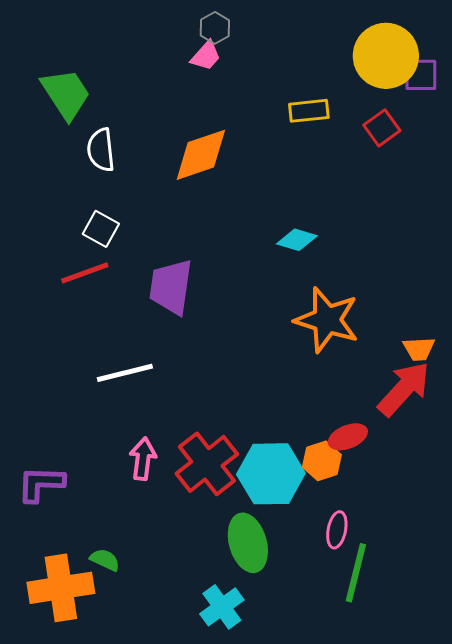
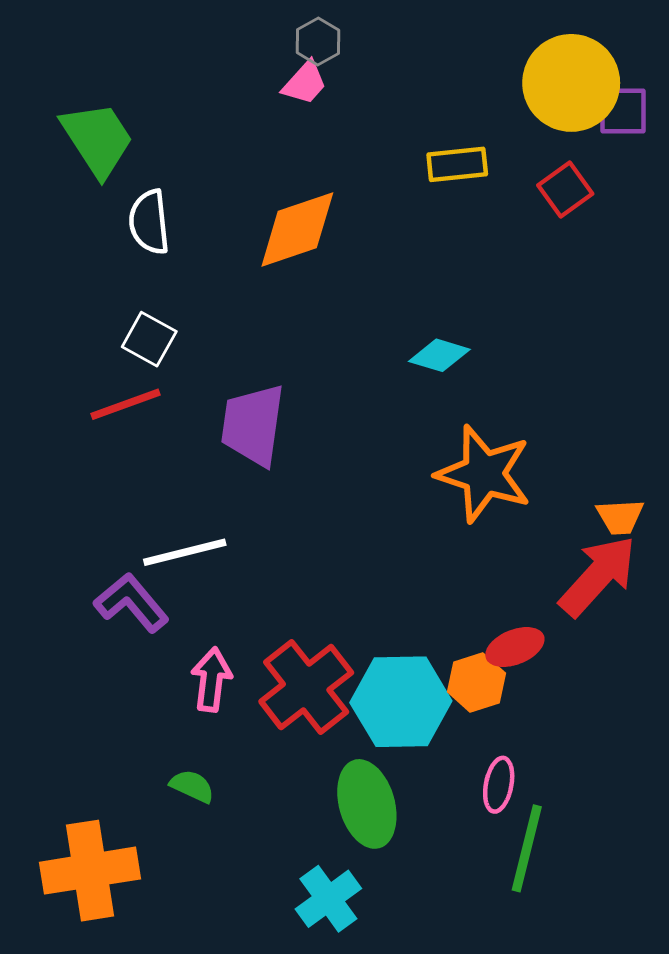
purple L-shape: (41, 484) -> (131, 603), moved, turned 48
green semicircle: (105, 560) -> (192, 786), moved

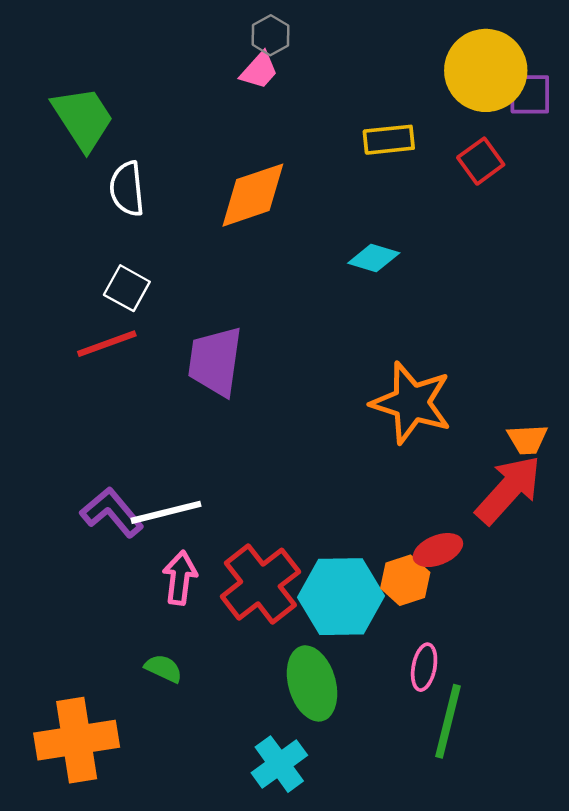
cyan diamond: (439, 355) -> (374, 258), moved
white line: (185, 552) -> (166, 512), moved

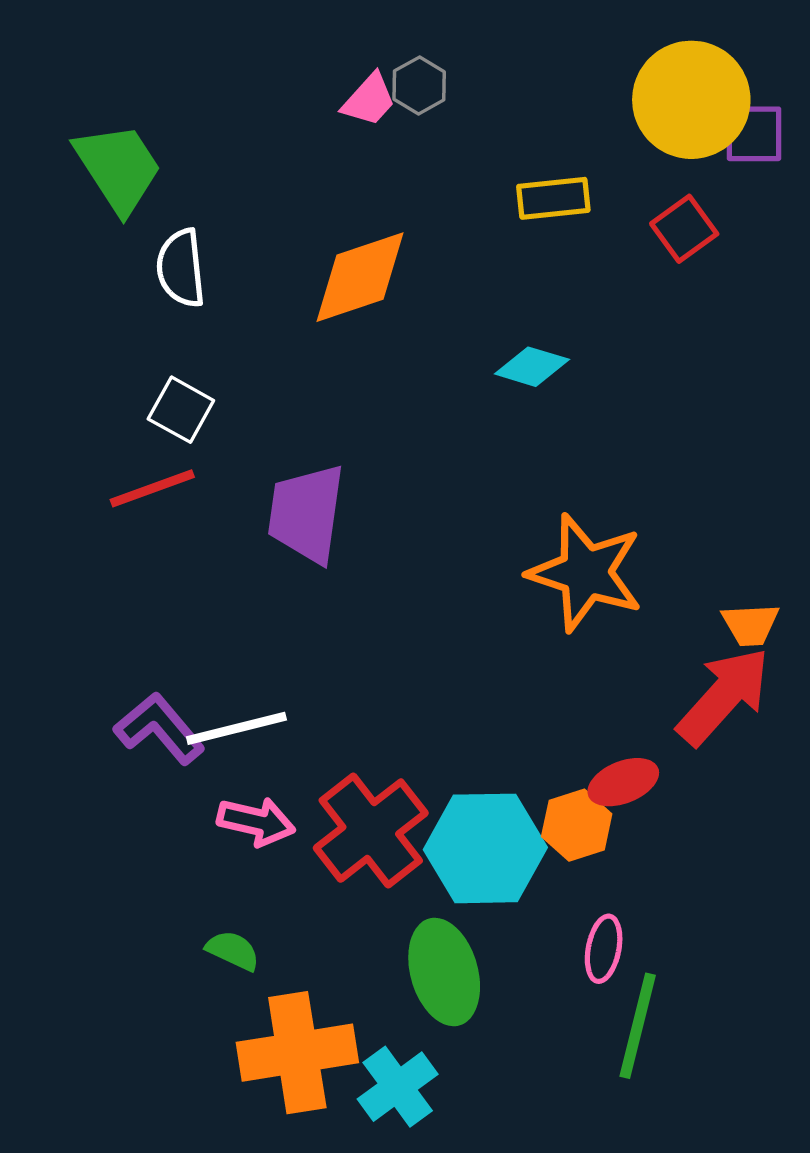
gray hexagon: (270, 35) -> (419, 85), moved
pink arrow: (180, 578) -> (256, 822), turned 96
orange cross: (77, 740) -> (297, 1053), moved

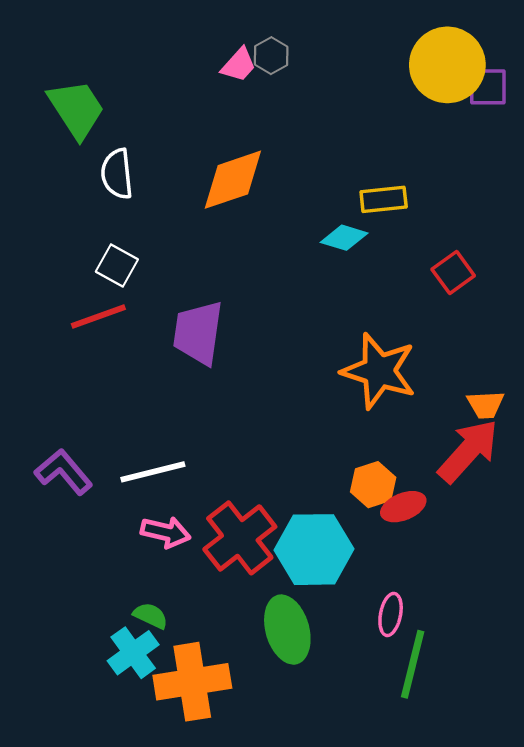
yellow rectangle: (553, 198) -> (384, 199), moved
red square: (684, 229) -> (453, 272), moved
purple L-shape: (159, 728) -> (64, 472), moved
orange hexagon: (577, 825) -> (373, 485), moved
cyan cross: (398, 1087) -> (133, 653), moved

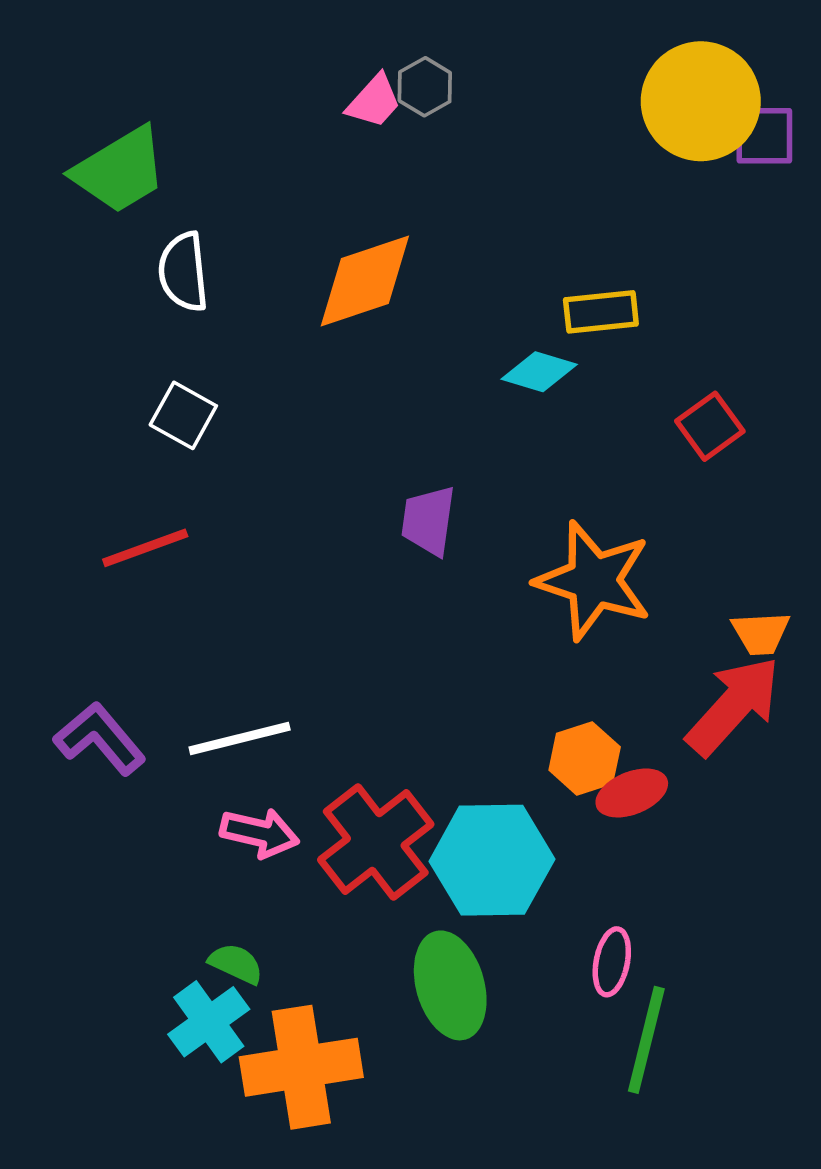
green trapezoid: (76, 109) -> (120, 170), turned 92
red line: (98, 316) -> (145, 548), moved
purple trapezoid: (198, 333) -> (428, 521), moved, size x0.7

